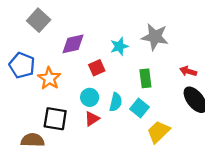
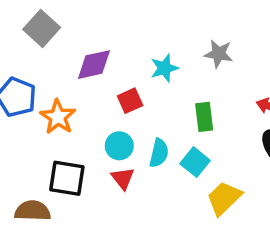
gray star: (155, 37) -> (219, 54), size x0.7
red triangle: (92, 119) -> (123, 178), turned -35

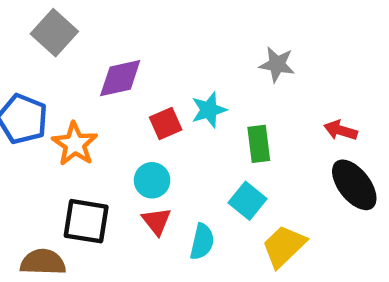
cyan star: (164, 68) -> (209, 110), moved
cyan semicircle: (159, 153) -> (202, 242), moved

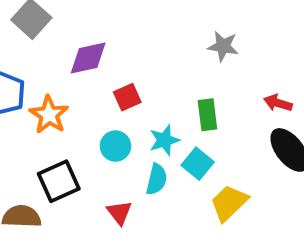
cyan star: (209, 110) -> (164, 140), moved
black square: (86, 221) -> (59, 181), turned -33
red triangle: (157, 221) -> (119, 213), moved
cyan semicircle: (202, 242) -> (157, 179), moved

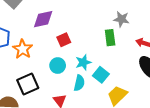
gray star: (223, 46) -> (121, 19), moved
green rectangle: (207, 115) -> (110, 38), moved

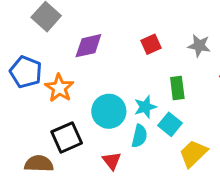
green rectangle: (110, 38) -> (177, 88), moved
red square: (64, 40) -> (151, 44), moved
cyan circle: (58, 66) -> (109, 111), size x1.5

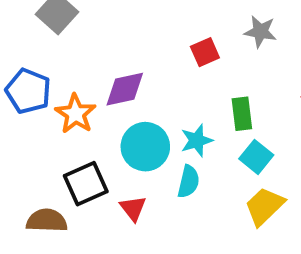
purple diamond: (88, 46) -> (125, 89), moved
gray star: (199, 46) -> (260, 32), moved
cyan square: (170, 124) -> (256, 157), moved
red triangle: (112, 161) -> (133, 208), moved

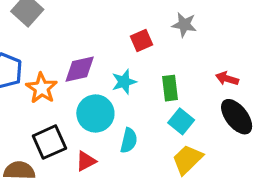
cyan star: (197, 140) -> (124, 82), moved
red triangle: (133, 208) -> (86, 161), turned 40

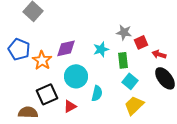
gray star: (184, 25) -> (124, 32), moved
red square: (141, 41) -> (141, 42), moved
cyan star: (124, 82) -> (101, 49), moved

